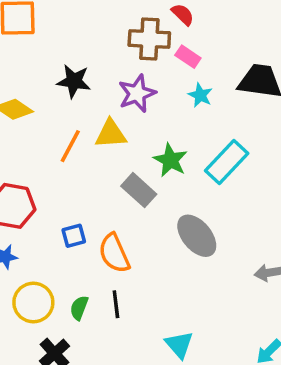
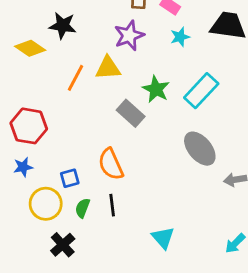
black star: (74, 81) -> (63, 26), moved
cyan star: (200, 95) -> (180, 37), turned 30
blue square: (74, 236) -> (70, 178), moved
gray ellipse: (197, 236) -> (200, 149), moved

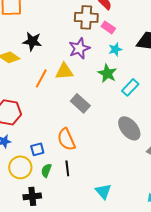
green star: (156, 89) -> (107, 73), moved
cyan rectangle: (201, 91) -> (130, 87), size x0.7
black cross: (63, 245) -> (32, 196), turned 36

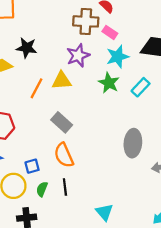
cyan star: (115, 49) -> (118, 57), size x1.5
cyan rectangle: (130, 87) -> (141, 87), moved
gray rectangle: (80, 103) -> (62, 122), moved
gray ellipse: (129, 128) -> (133, 143), turned 45

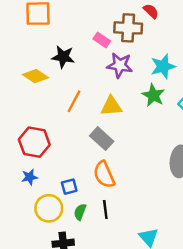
pink rectangle: (110, 32) -> (102, 40), moved
purple star: (78, 55) -> (120, 65), turned 30
yellow triangle: (62, 81) -> (111, 106), moved

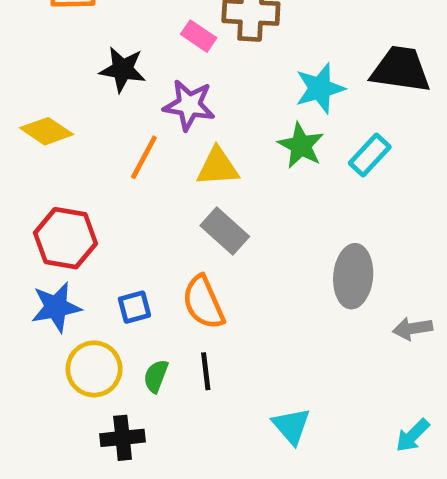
purple star: (120, 65) -> (189, 105), moved
yellow diamond: (36, 76) -> (46, 131), moved
gray rectangle: (102, 139) -> (225, 231), moved
blue star: (30, 177) -> (56, 307), size x1.5
blue square: (69, 187) -> (134, 307), moved

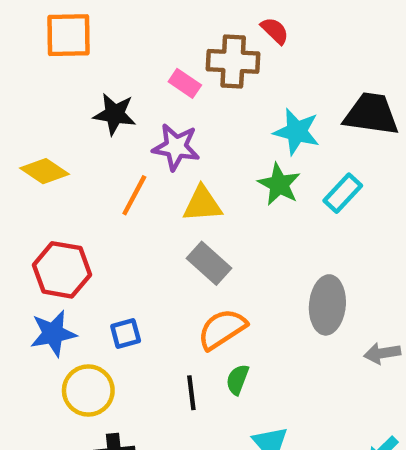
cyan star: (320, 88) -> (297, 132), turned 30
orange semicircle: (203, 302) -> (222, 329), moved, turned 81
green semicircle: (156, 376) -> (237, 380), moved

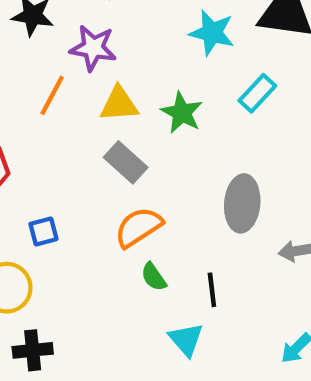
green star: (279, 184) -> (182, 113), moved
green semicircle: (237, 380) -> (154, 277), turned -56
black line: (191, 393) -> (212, 290), moved

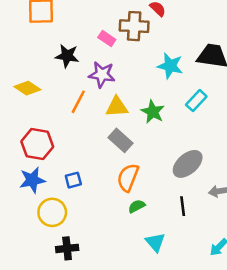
gray ellipse: (242, 203) -> (188, 164), turned 44
orange semicircle: (139, 227) -> (128, 178), turned -36
green semicircle: (154, 277) -> (137, 206), turned 98
black line: (212, 290) -> (183, 206), moved

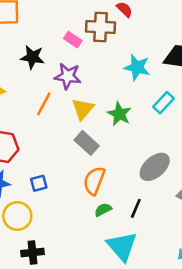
yellow triangle: (117, 107) -> (83, 109), turned -45
black line: (183, 206) -> (136, 208), moved, turned 30
cyan triangle: (155, 242) -> (122, 246), size x1.5

